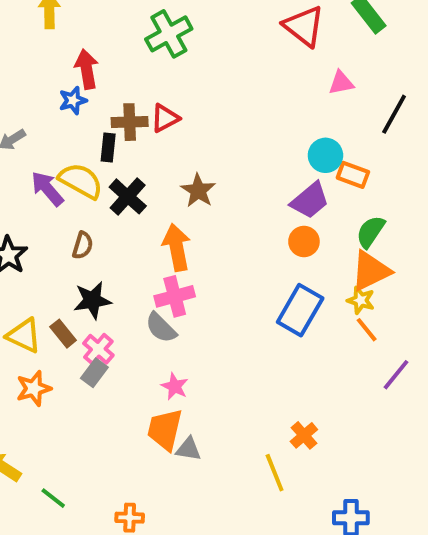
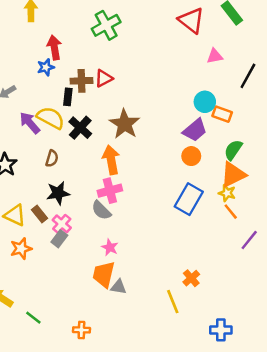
brown star: (198, 191) -> (125, 124), size x1.4

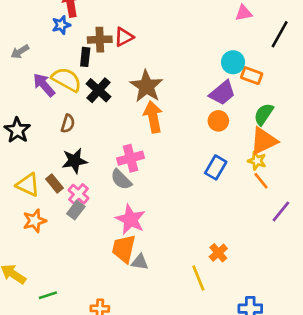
orange arrow: (111, 160) -> (153, 117), moved
blue rectangle: (189, 199) -> (216, 167), size x0.7
pink star: (110, 247) -> (130, 219), size x1.6
green line: (33, 318) -> (48, 295), turned -56

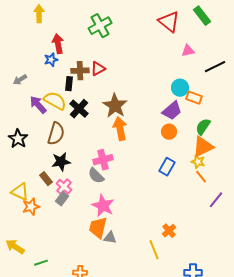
black line: (280, 34) -> (215, 67), turned 35
brown semicircle: (68, 124) -> (56, 134), size x1.6
yellow triangle: (28, 185) -> (20, 192), moved

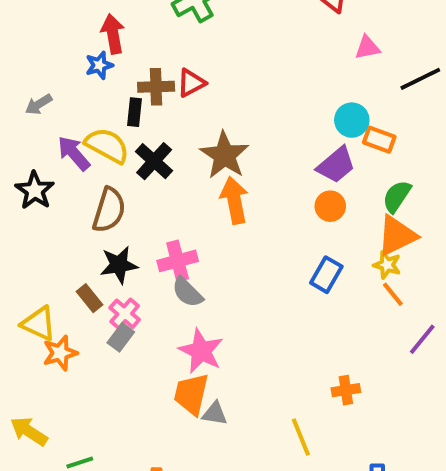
black star: (18, 139) -> (35, 190), moved
pink cross: (103, 160) -> (178, 261), moved
orange cross: (169, 231) -> (346, 390), moved, turned 32

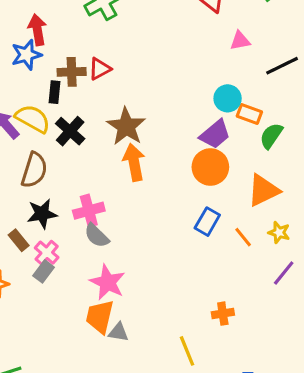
blue star: (99, 65) -> (26, 55), size x1.4
green semicircle: (397, 196) -> (271, 136), moved
orange circle: (330, 206) -> (210, 167), size x1.5
yellow star: (387, 265) -> (279, 232), moved
orange line: (393, 294) -> (243, 237), moved

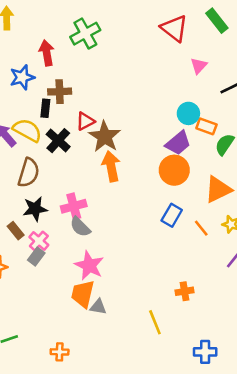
red arrow: (37, 30) -> (47, 53), moved
pink triangle: (240, 41) -> (199, 66), turned -36
red triangle: (100, 69) -> (85, 121), moved

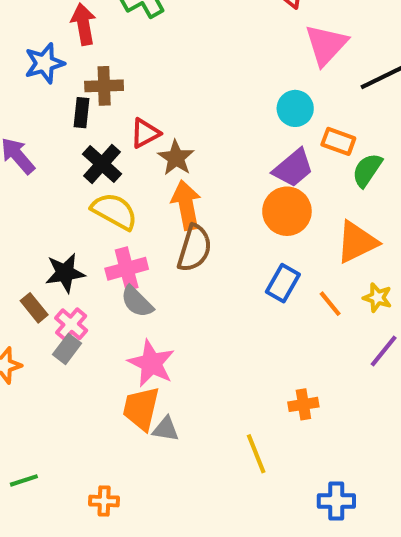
pink triangle: (199, 66) -> (326, 45), size x1.6
cyan circle: (188, 113) -> (295, 108), moved
yellow semicircle: (27, 130) -> (114, 211), moved
brown star: (105, 137) -> (176, 158), size x0.7
brown semicircle: (29, 173) -> (194, 248), moved

